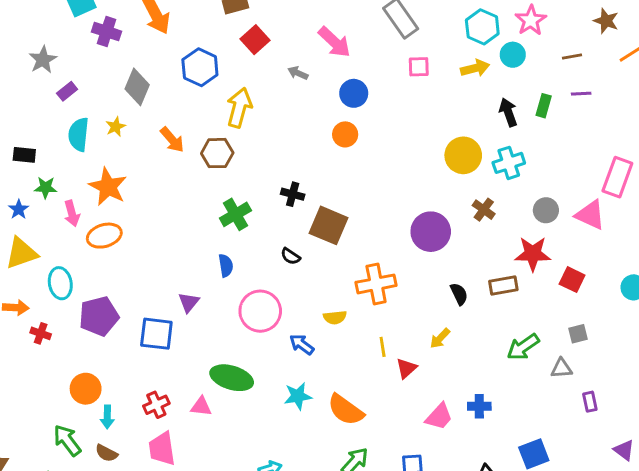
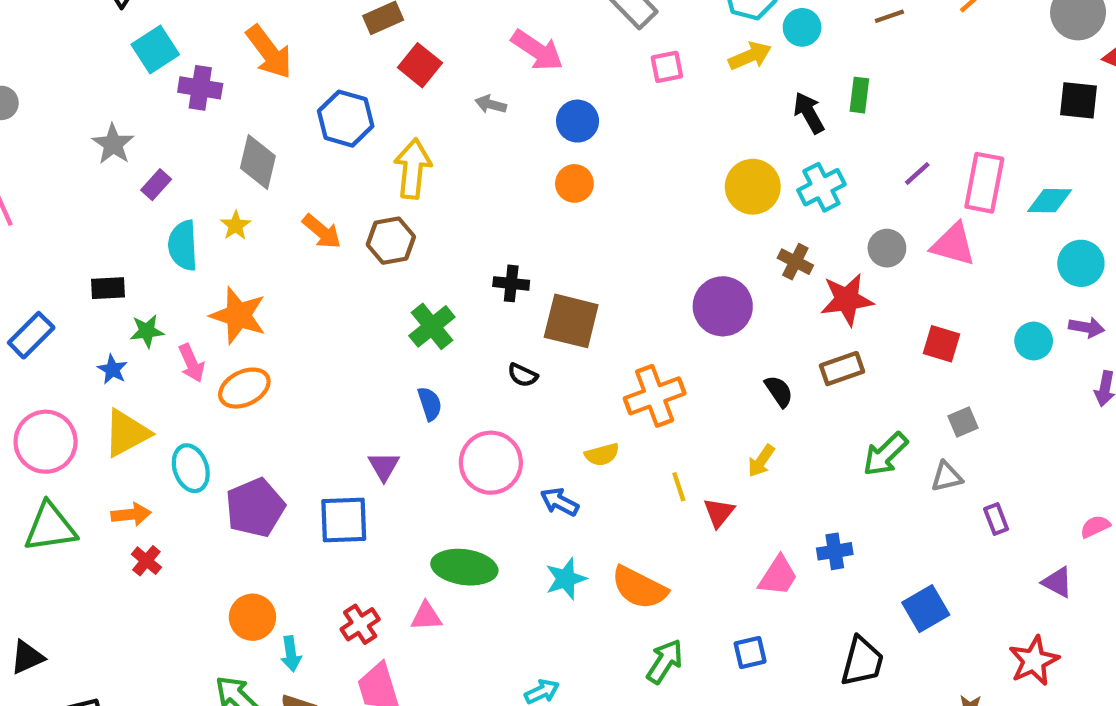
purple line: (581, 94) -> (917, 173), moved, turned -30
red star: (533, 254) -> (847, 300), moved
red cross: (41, 333) -> (146, 561), moved, turned 30

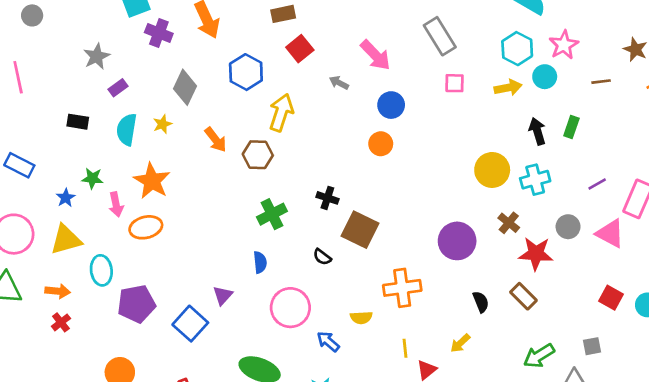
black rectangle: (108, 288) -> (78, 122), moved
blue rectangle: (31, 335) -> (19, 165), turned 60
red square: (942, 344) -> (611, 298), moved
brown rectangle: (842, 369) -> (523, 296), turned 52
blue square: (344, 520) -> (190, 324), turned 32

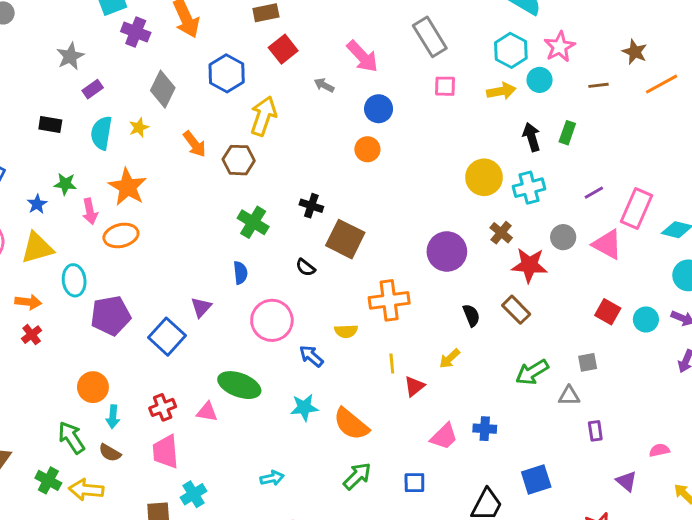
green cross: (272, 214) -> (253, 222), turned -32

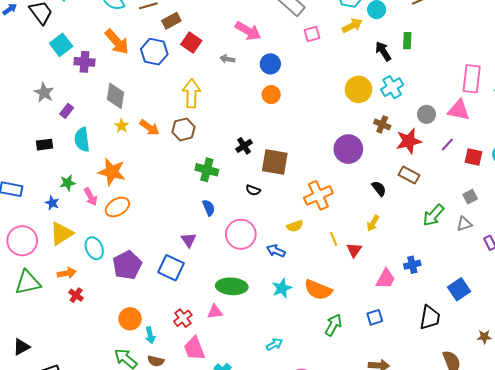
blue hexagon: (227, 73) -> (154, 52), moved
yellow star: (139, 127) -> (122, 126), moved
purple line: (594, 193) -> (447, 144), moved
black cross: (311, 206) -> (244, 146), turned -35

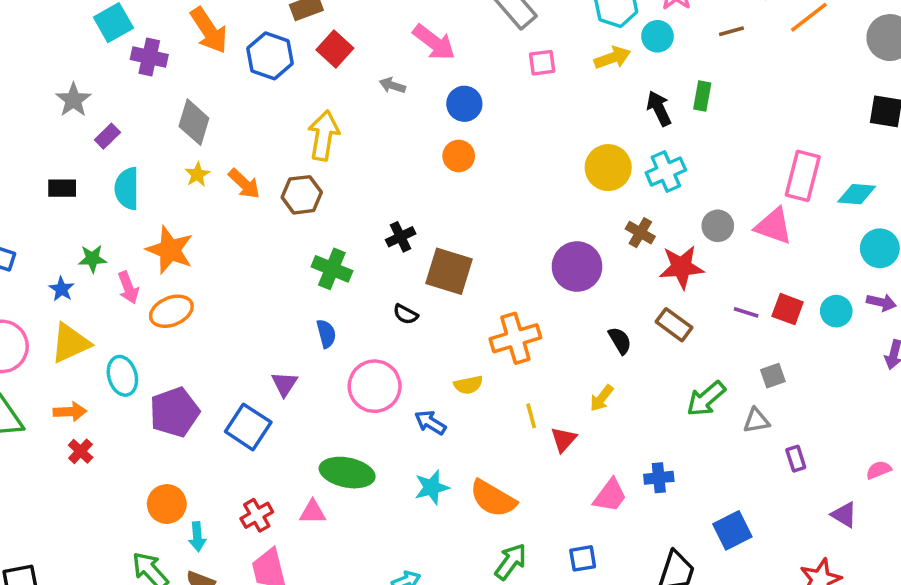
purple line: (447, 144) -> (746, 312), moved, turned 56

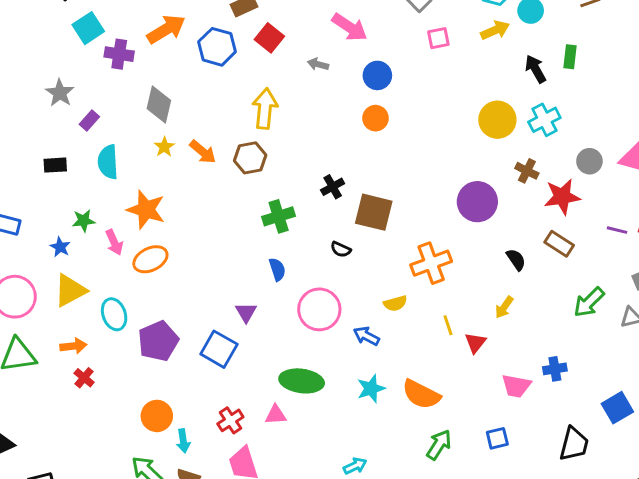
orange arrow: (209, 30) -> (166, 29), turned -84
green cross: (332, 269) -> (279, 216), turned -36
pink trapezoid: (610, 496) -> (516, 386), turned 68

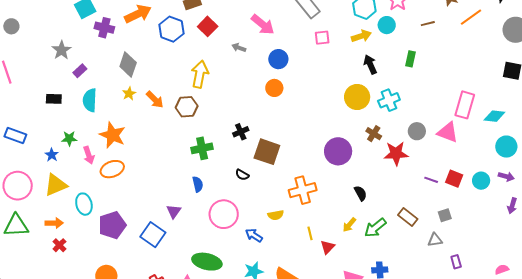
black arrow: (536, 69) -> (370, 64), moved
brown rectangle: (559, 244) -> (408, 217), moved
green arrow: (589, 302) -> (375, 228), moved

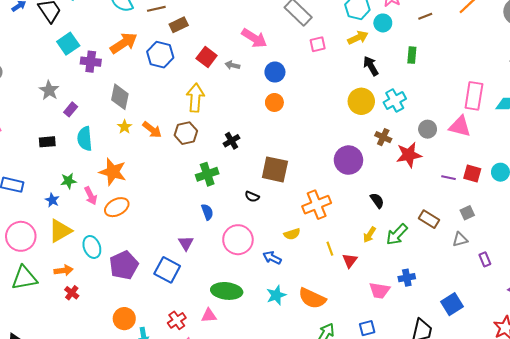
red square: (208, 26) -> (207, 57), moved
black cross: (241, 132) -> (232, 141), moved

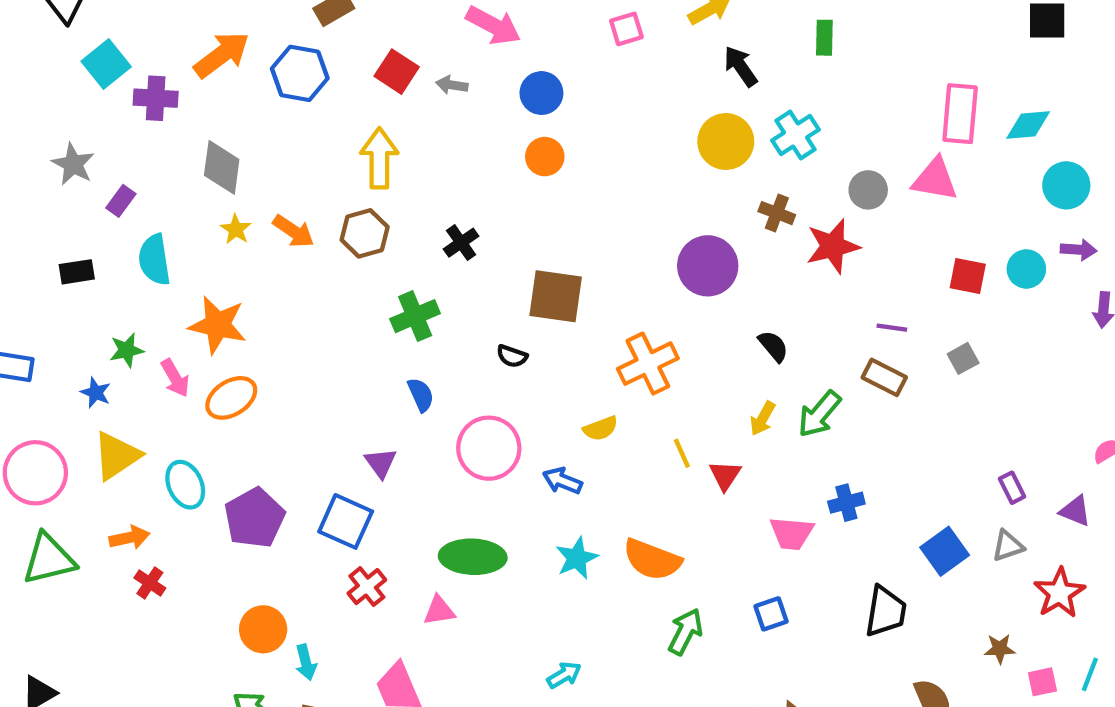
purple line: (448, 178) -> (892, 328), moved
gray triangle: (460, 240) -> (1008, 546), moved
purple rectangle: (485, 259) -> (1012, 488), moved
red cross: (177, 320) -> (367, 587), moved

